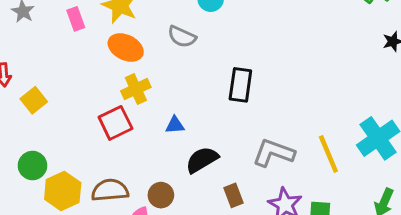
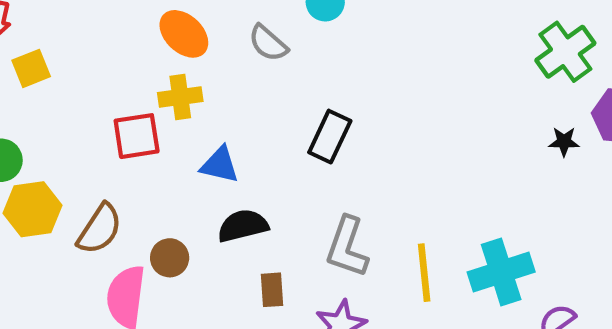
blue triangle: (175, 125) -> (220, 165), size x1.4
gray L-shape: (273, 153) -> (347, 247), turned -108
brown semicircle: (110, 190) -> (100, 229), turned 111

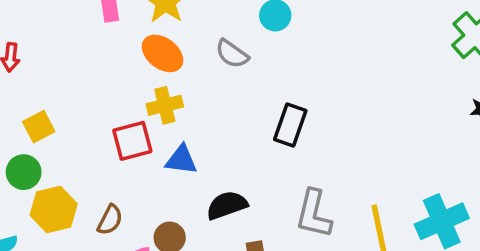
yellow square: (31, 68) -> (39, 127), moved
blue triangle: (220, 165) -> (181, 160), moved
brown semicircle: (100, 229) -> (110, 220), size x0.7

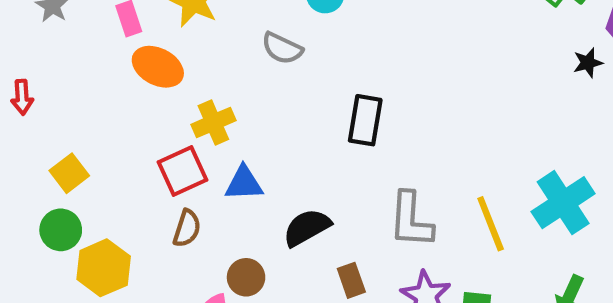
orange ellipse: (162, 53) -> (158, 67), moved
brown semicircle: (110, 220) -> (187, 228), moved

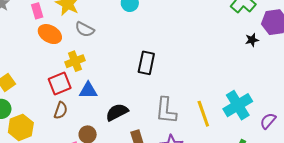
gray semicircle: (282, 48) -> (85, 29), moved

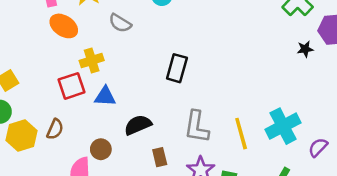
gray semicircle: (85, 29) -> (120, 23), moved
brown semicircle: (61, 110) -> (55, 129), moved

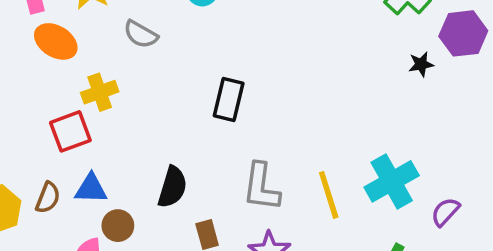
blue triangle: (105, 96) -> (91, 189), moved
black semicircle: (138, 125) -> (172, 187), turned 132

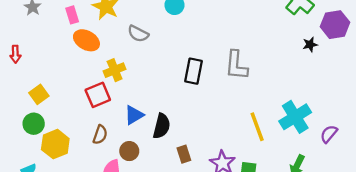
gray L-shape: (261, 187) -> (236, 65), moved
blue triangle: (91, 189) -> (134, 115), moved, turned -30
brown semicircle: (48, 198) -> (100, 135), moved

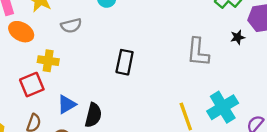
gray semicircle: (138, 34) -> (71, 26), turned -42
gray L-shape: (236, 65) -> (198, 52), moved
yellow cross: (115, 70) -> (48, 61), turned 30

